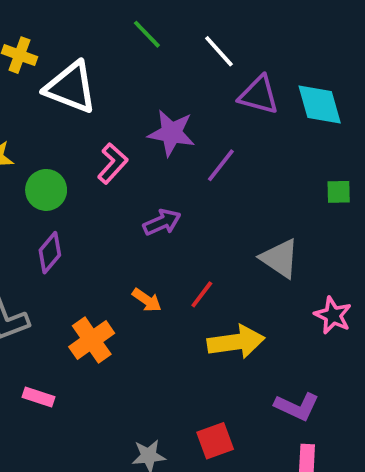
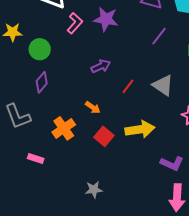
pink L-shape: (113, 163) -> (75, 23), moved
purple line: (221, 165) -> (159, 36), moved
red line: (202, 294) -> (128, 86), moved
red square: (215, 441) -> (104, 136), moved, turned -30

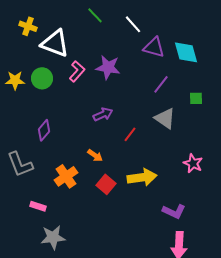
green circle: (40, 49) -> (42, 78), moved
gray triangle: (163, 85) -> (165, 118), moved
gray star: (94, 190) -> (53, 237), moved, size x1.4

